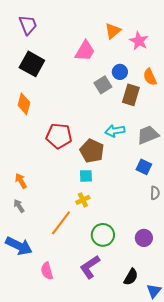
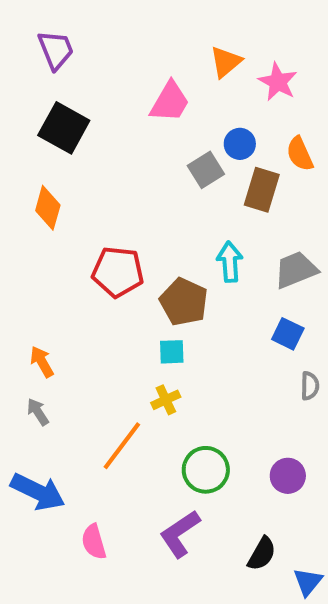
cyan arrow: (115, 131) -> (230, 262), turned 96

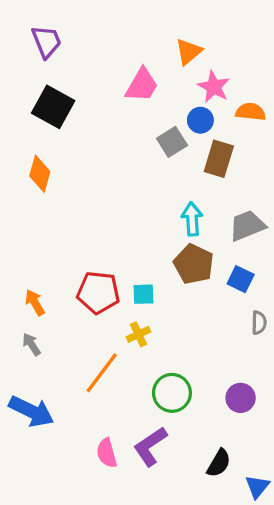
pink star: (278, 82) -> (214, 87), moved
orange semicircle: (300, 154) -> (251, 112), moved, turned 120
red pentagon: (118, 272) -> (98, 292), moved
brown pentagon: (184, 302) -> (194, 264), moved
pink semicircle: (94, 542) -> (107, 453), moved

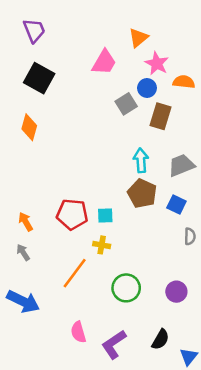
yellow cross: (139, 334) -> (102, 245), turned 35
purple L-shape: (150, 446) -> (114, 344), moved

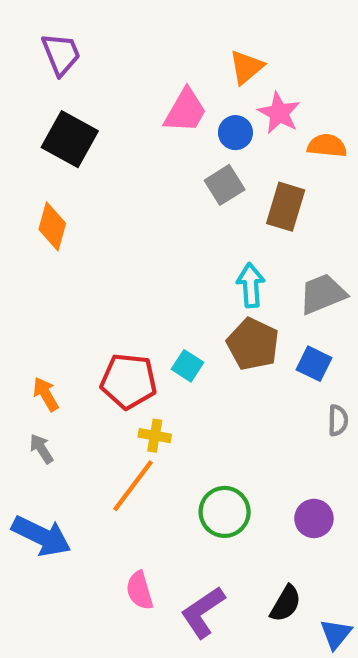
blue circle: (147, 88) -> (235, 133), moved
cyan square: (105, 216) -> (188, 366), moved, turned 35
yellow cross: (102, 245) -> (155, 436), moved

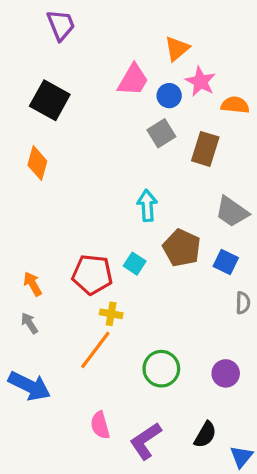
purple trapezoid: (61, 54) -> (61, 25), moved
cyan arrow: (251, 285) -> (147, 205), moved
gray trapezoid: (323, 294) -> (232, 212), turned -123

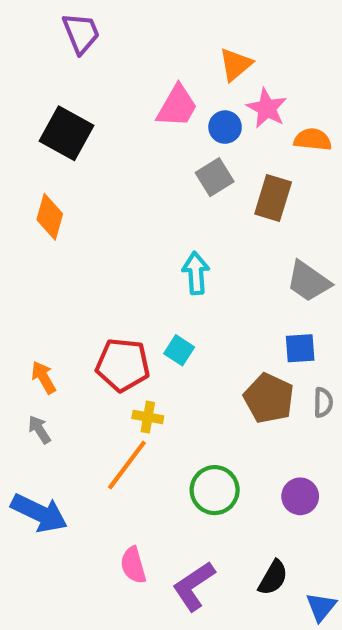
brown pentagon: (182, 248) -> (269, 398), moved
blue square: (226, 262) -> (300, 348), turned -30

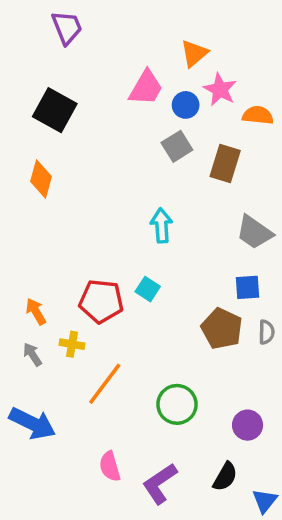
yellow cross: (148, 417) -> (72, 344), moved
purple circle: (300, 496) -> (248, 425), moved

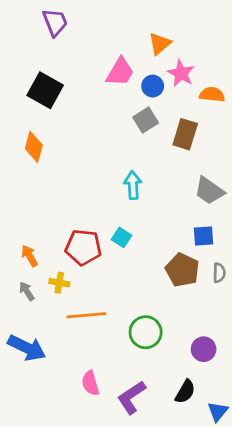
orange line: (105, 384) -> (86, 315), turned 48

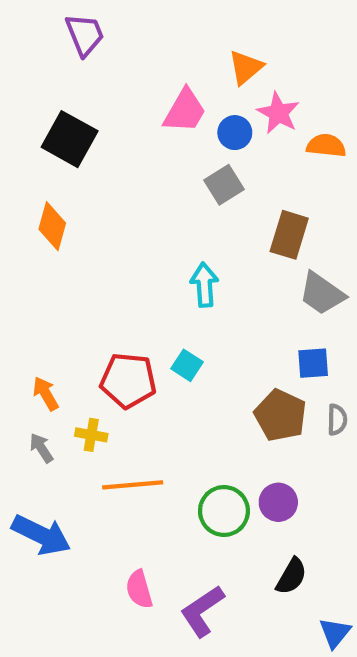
brown rectangle: (185, 134) -> (289, 235), moved
purple circle: (204, 349) -> (278, 502), moved
black semicircle: (185, 392) -> (291, 576), moved

